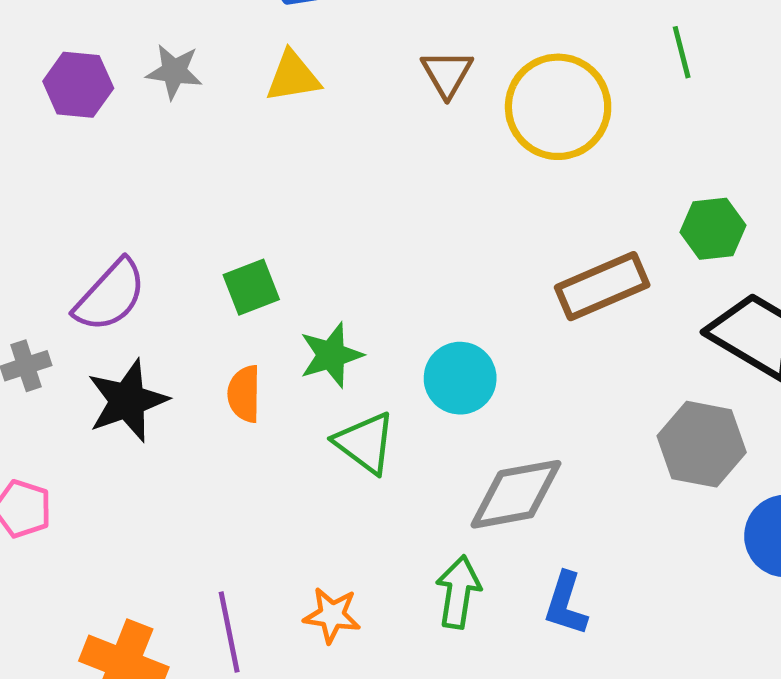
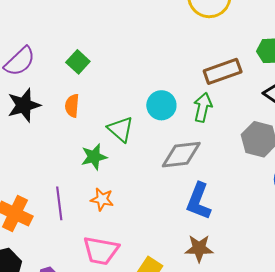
green square: (251, 287) -> (78, 62), turned -30
green star: (331, 355) -> (94, 157), moved
green arrow: (458, 592) -> (203, 107), moved
blue L-shape: (566, 604) -> (199, 201), size x1.4

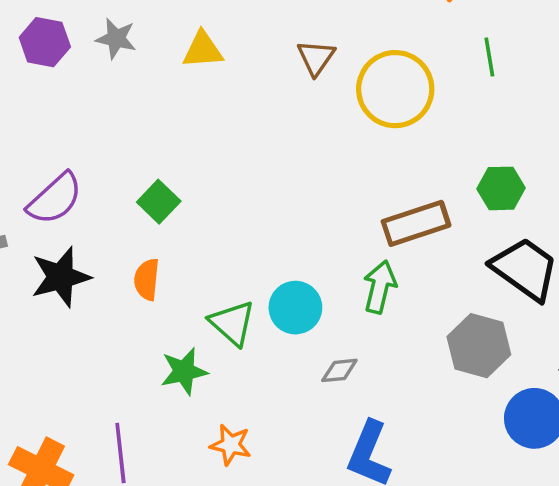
cyan circle: (161, 105) -> (295, 308), moved
gray diamond: (181, 155) -> (339, 370), size x0.5
orange star: (102, 199) -> (231, 445), moved

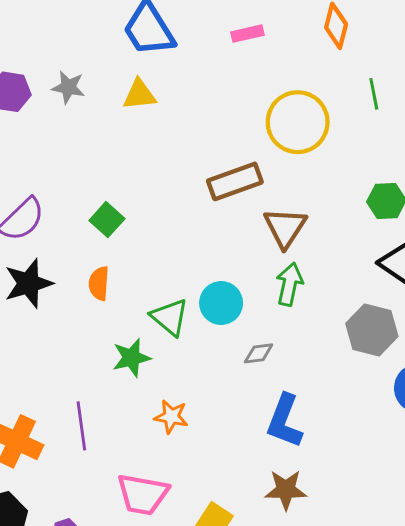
brown triangle: (316, 58) -> (285, 228), moved, size x1.4
brown rectangle: (416, 223) -> (235, 181), moved

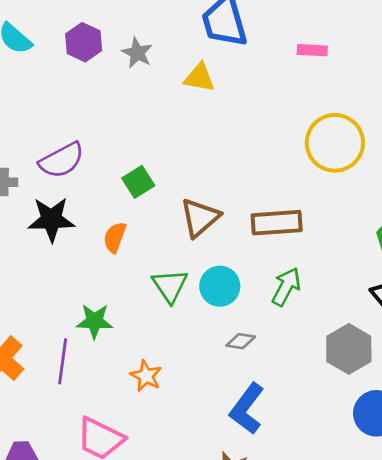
brown rectangle: (235, 181) -> (277, 223), moved
brown triangle: (285, 228) -> (200, 218), moved
green star: (131, 358) -> (95, 321), moved

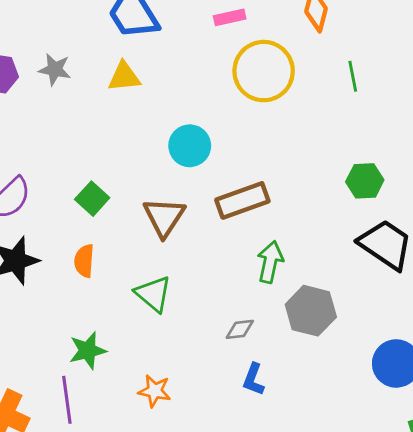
yellow circle: (335, 143) -> (264, 71), moved
cyan circle: (220, 286) -> (190, 146), moved
gray hexagon: (349, 349) -> (311, 311), moved
blue L-shape: (247, 409) -> (253, 379), moved, size x0.6

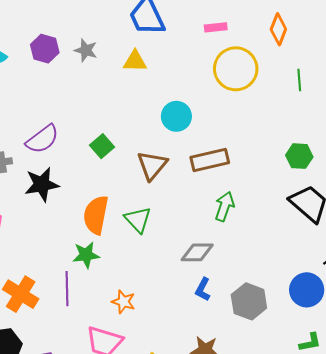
orange semicircle: (84, 261) -> (96, 215), moved, size x1.6
gray hexagon: (311, 311) -> (249, 301), moved
gray diamond: (240, 329) -> (197, 252), size x1.5
orange star: (155, 391) -> (123, 302), moved

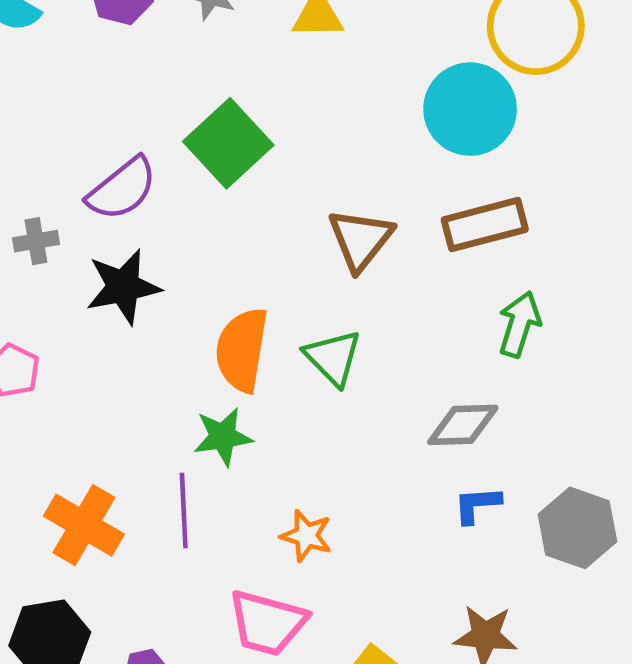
cyan circle: (176, 116) -> (470, 109), moved, size x1.4
green square: (102, 146) -> (228, 143), moved, size x1.6
blue L-shape: (203, 289) -> (477, 505), turned 60

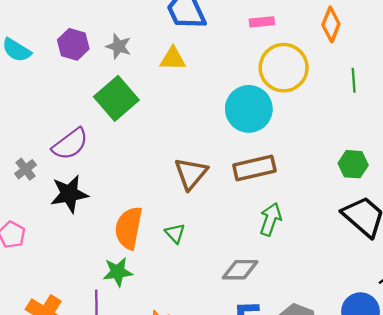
green square: (228, 143) -> (116, 98), moved
gray cross: (36, 241) -> (26, 169), turned -30
green triangle: (333, 358) -> (175, 233), size x0.7

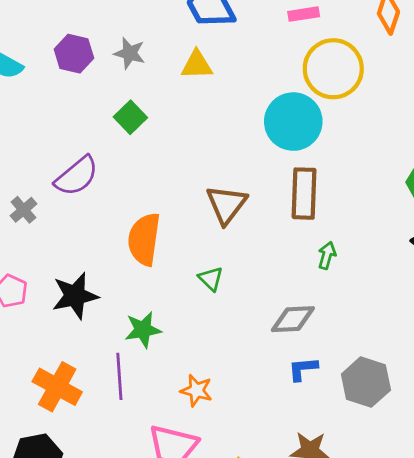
green square: (116, 98) -> (130, 117), size x0.6
brown rectangle: (254, 168) -> (304, 194), turned -72
black star: (69, 194) -> (75, 296), moved
green arrow: (270, 219) -> (327, 255), size x0.7
orange semicircle: (129, 228) -> (144, 239), moved

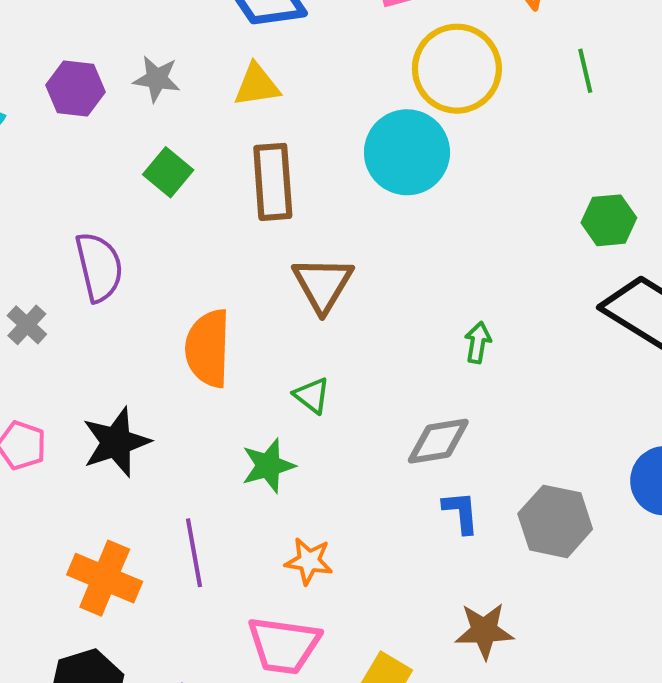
purple semicircle: (77, 176) -> (99, 267), turned -57
brown rectangle: (304, 194) -> (273, 182), moved
green star: (143, 330) -> (268, 466), moved
blue L-shape: (303, 369) -> (461, 512), turned 96

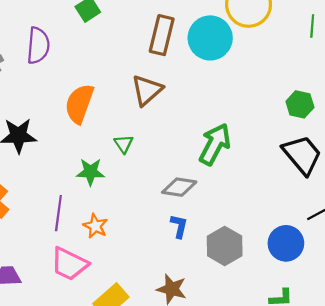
brown rectangle: (273, 182) -> (162, 35), moved
green arrow: (478, 342) -> (215, 144), size x2.0
purple line: (194, 553) -> (58, 213), moved

